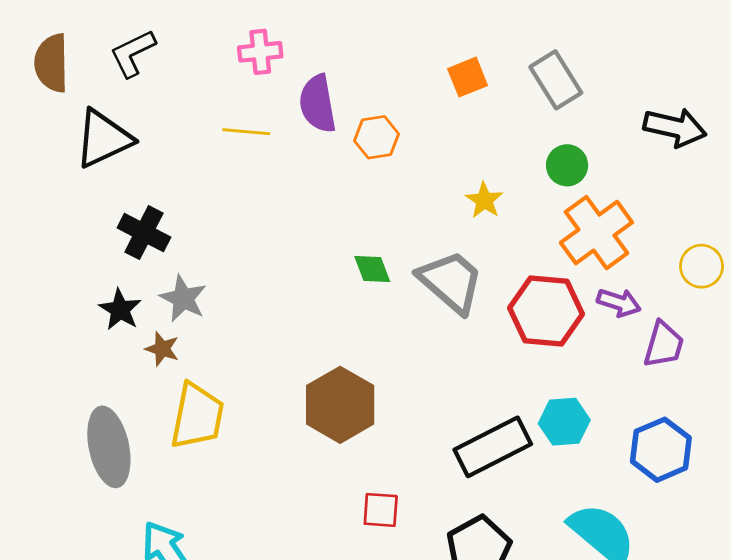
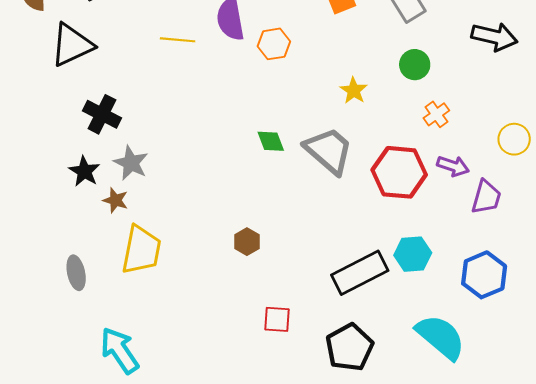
orange cross: (596, 233) -> (436, 114), size x0.5
brown hexagon: (340, 405) -> (247, 242), size x0.5
gray ellipse: (109, 447) -> (76, 273), size x0.6

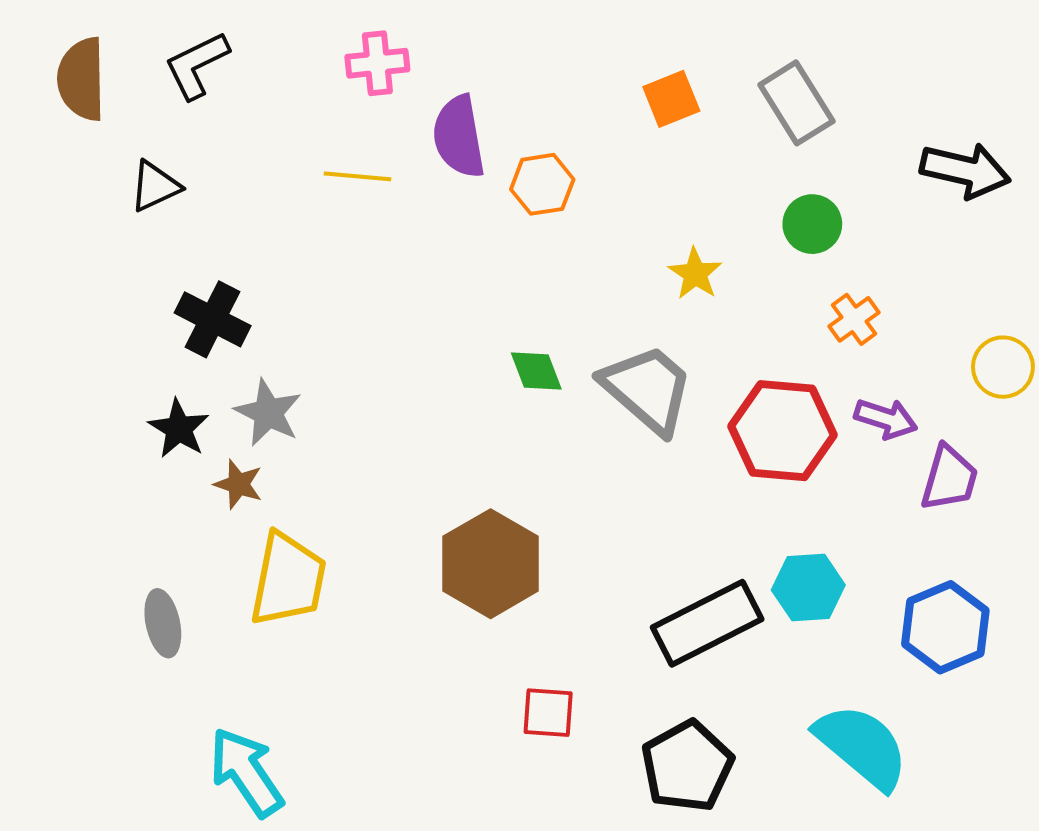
black triangle: (72, 45) -> (155, 186), size x0.6
brown hexagon: (247, 242) -> (491, 564), size x2.0

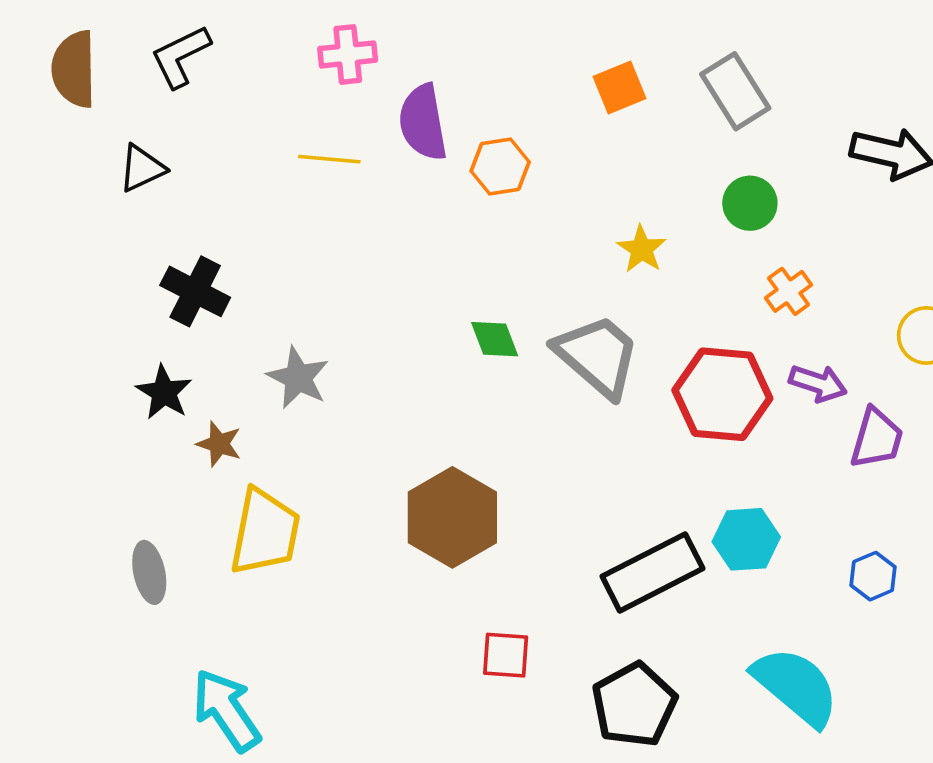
gray star: (268, 413) -> (298, 378), moved
blue hexagon: (945, 627) -> (873, 576), size x0.6

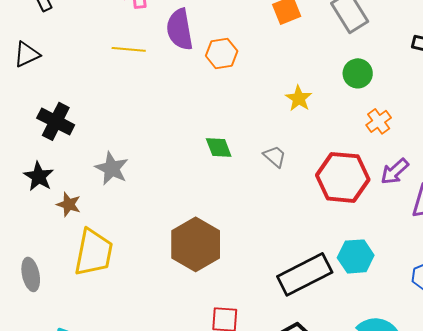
gray trapezoid: (597, 356) -> (275, 156), size x0.5
purple arrow: (818, 383) -> (395, 171), turned 120

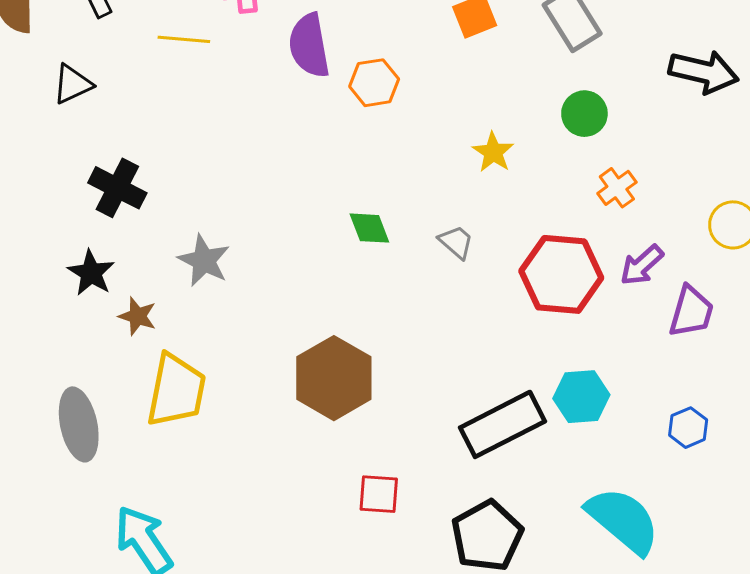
yellow line: (129, 49) -> (184, 39), moved
gray ellipse: (31, 274) -> (79, 424), size x1.4

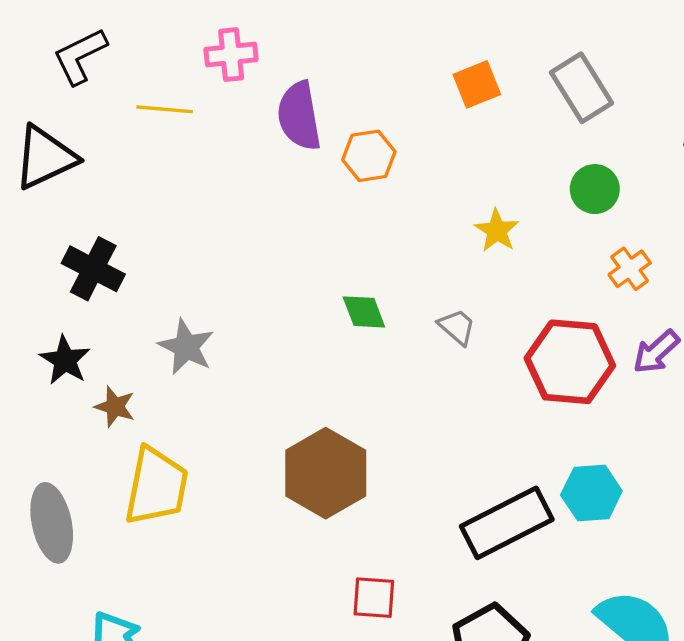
black triangle: (73, 84) -> (45, 157), size x1.5

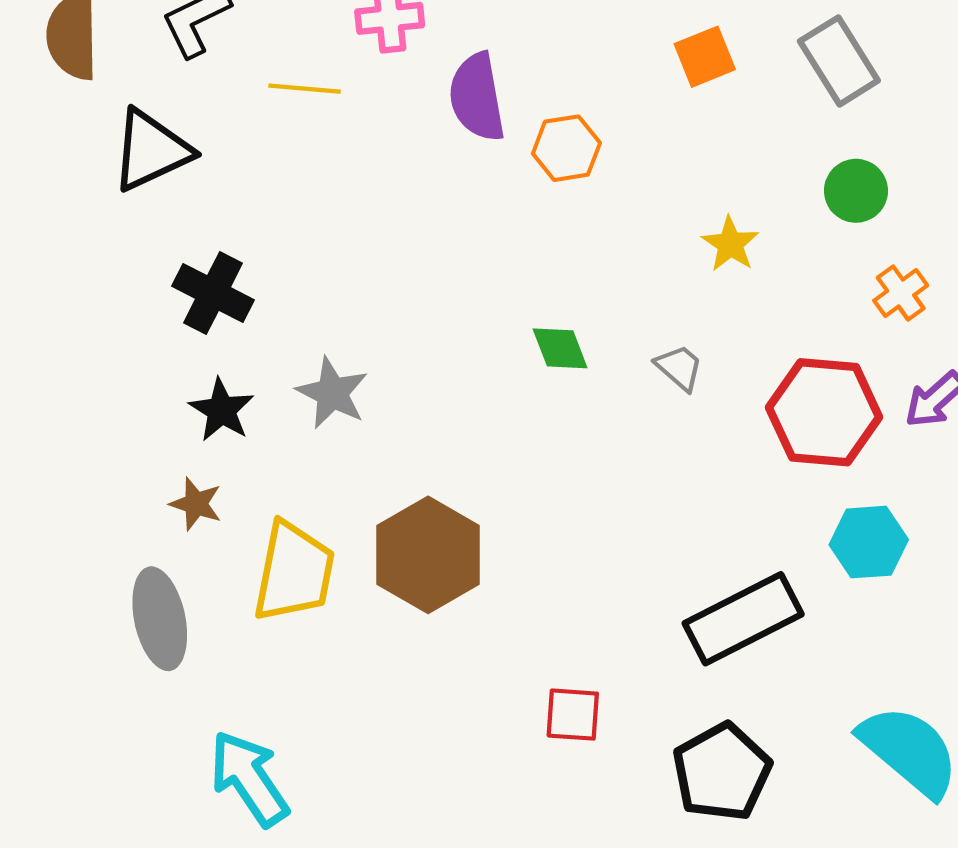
black star: (65, 360) -> (221, 410), moved
brown star: (115, 407) -> (196, 504), moved
brown hexagon: (326, 473) -> (428, 555), moved
cyan hexagon: (591, 493) -> (869, 542), moved

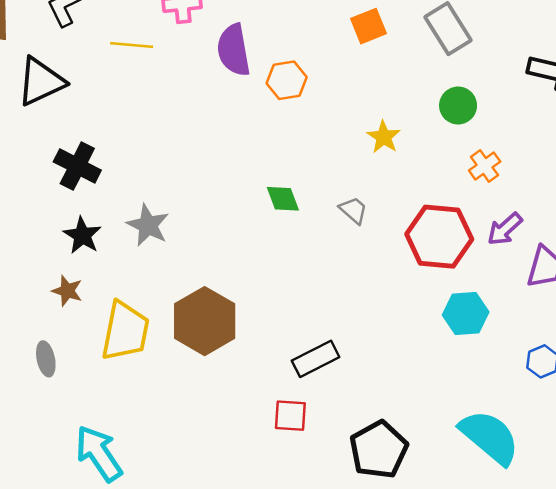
gray ellipse: (160, 619) -> (46, 359), size x0.6
black rectangle: (743, 619) -> (316, 359), moved, size x0.7

